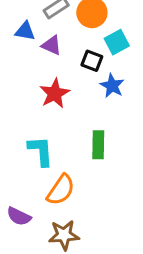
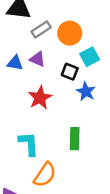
blue triangle: (25, 31) -> (15, 63), moved

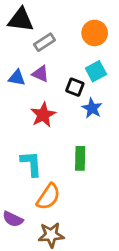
orange circle: (70, 33) -> (95, 33), moved

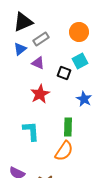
black triangle: (21, 20) -> (23, 22), turned -30
blue triangle: (17, 78) -> (20, 49), moved, turned -48
blue star: (92, 108) -> (84, 99), moved
orange semicircle: (48, 197) -> (64, 151), moved

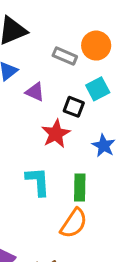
gray rectangle: (41, 39) -> (65, 56), moved, turned 56
red star: (40, 94) -> (56, 134), moved
cyan L-shape: (31, 131) -> (38, 181), moved

